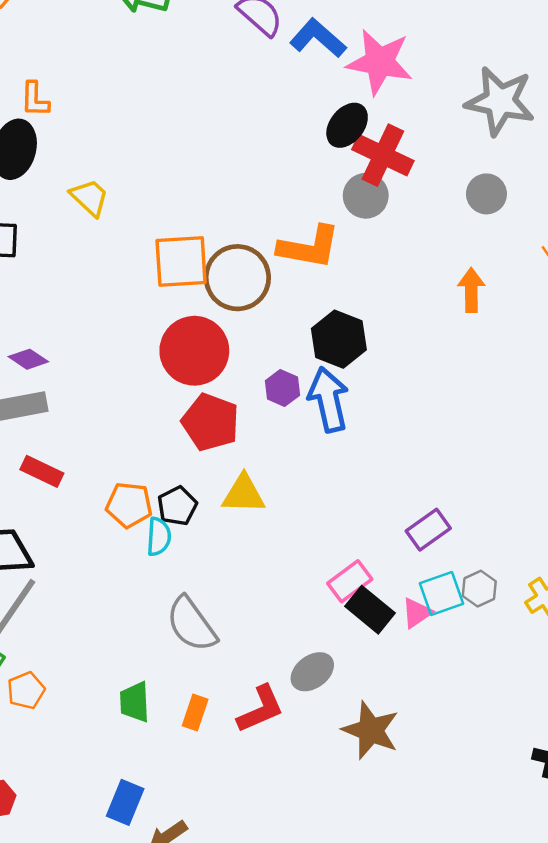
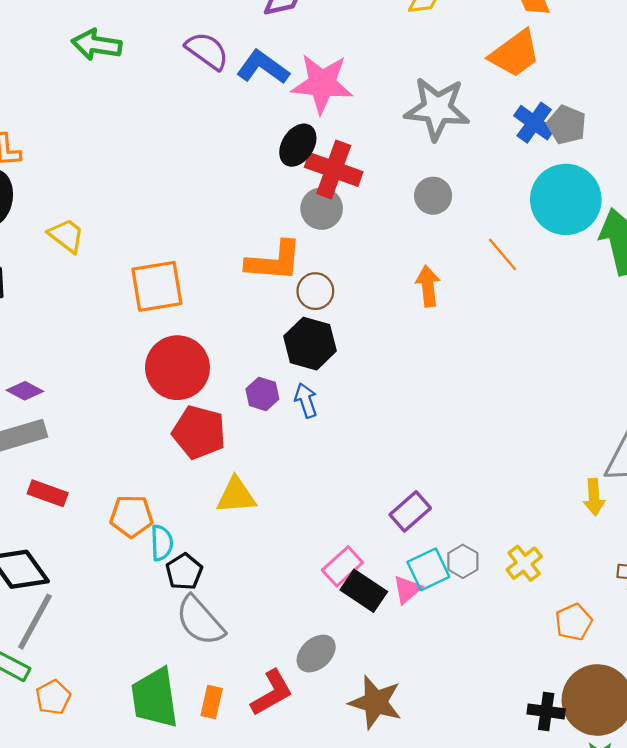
brown circle: (237, 278) -> (315, 291), moved, size x0.6
blue arrow: (328, 400) -> (306, 400), size x0.6
black pentagon: (177, 506) -> (184, 572), moved
green trapezoid: (135, 702) -> (155, 698), size x1.6

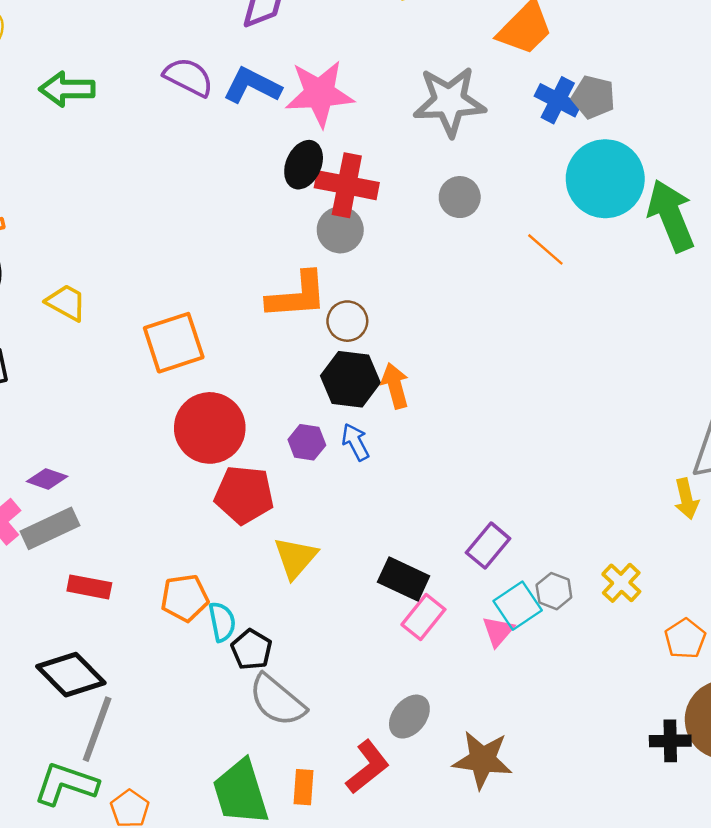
orange arrow: (428, 286) -> (395, 386), moved
yellow triangle: (236, 496) -> (295, 558), turned -36
black rectangle: (364, 591) -> (404, 579), moved

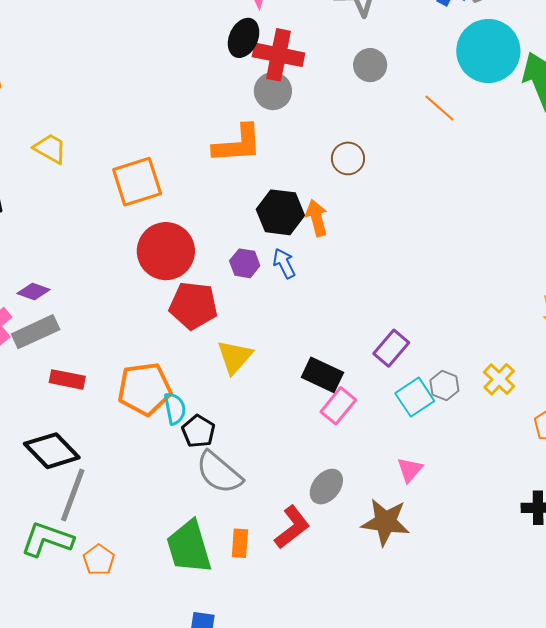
brown circle: (347, 321) -> (348, 158), moved
orange pentagon: (185, 598) -> (145, 389), size x1.4
pink triangle: (498, 631) -> (410, 470), moved

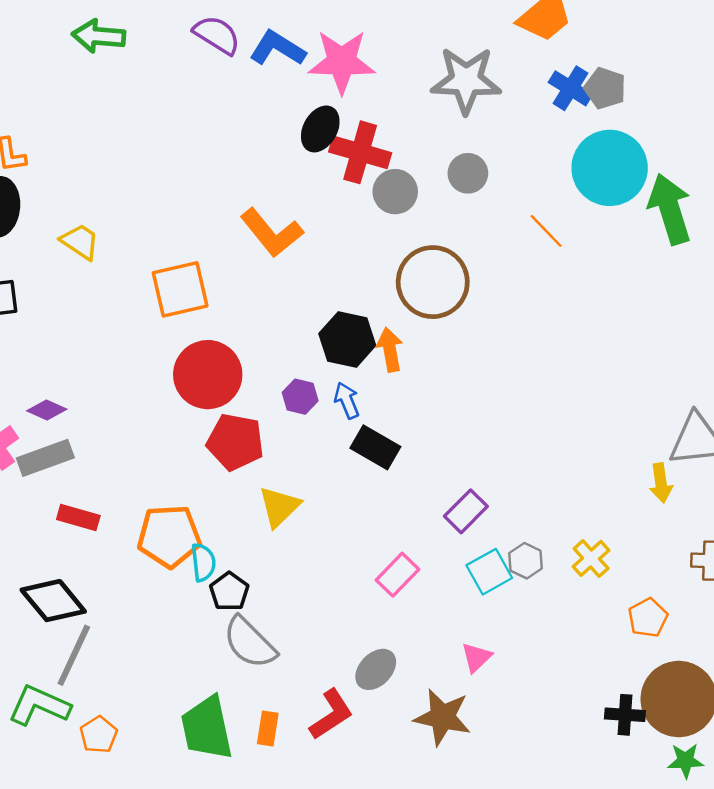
gray circle: (273, 91) -> (395, 192), moved
orange L-shape: (238, 144) -> (272, 233), moved, turned 50
brown circle: (348, 158) -> (433, 282), size x1.8
black rectangle: (322, 375) -> (375, 447), moved

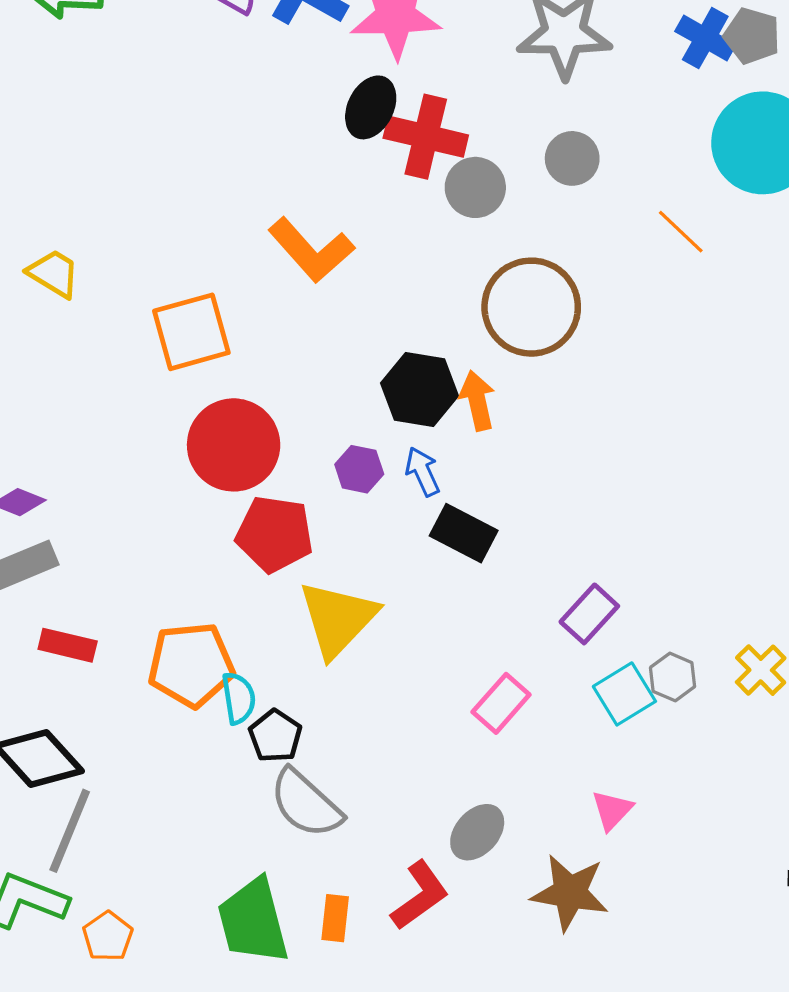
yellow triangle: (279, 507) -> (338, 619), size x1.4

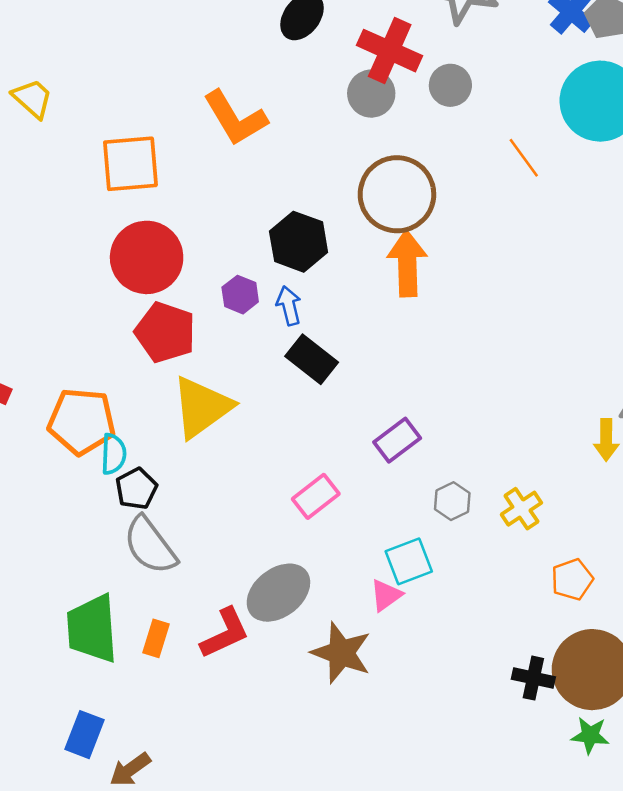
red cross: (426, 137) -> (390, 51), moved
orange arrow: (477, 401) -> (407, 263), moved, size x1.4
cyan square: (624, 694) -> (409, 561), moved
gray ellipse: (477, 832) -> (278, 593), size x1.4

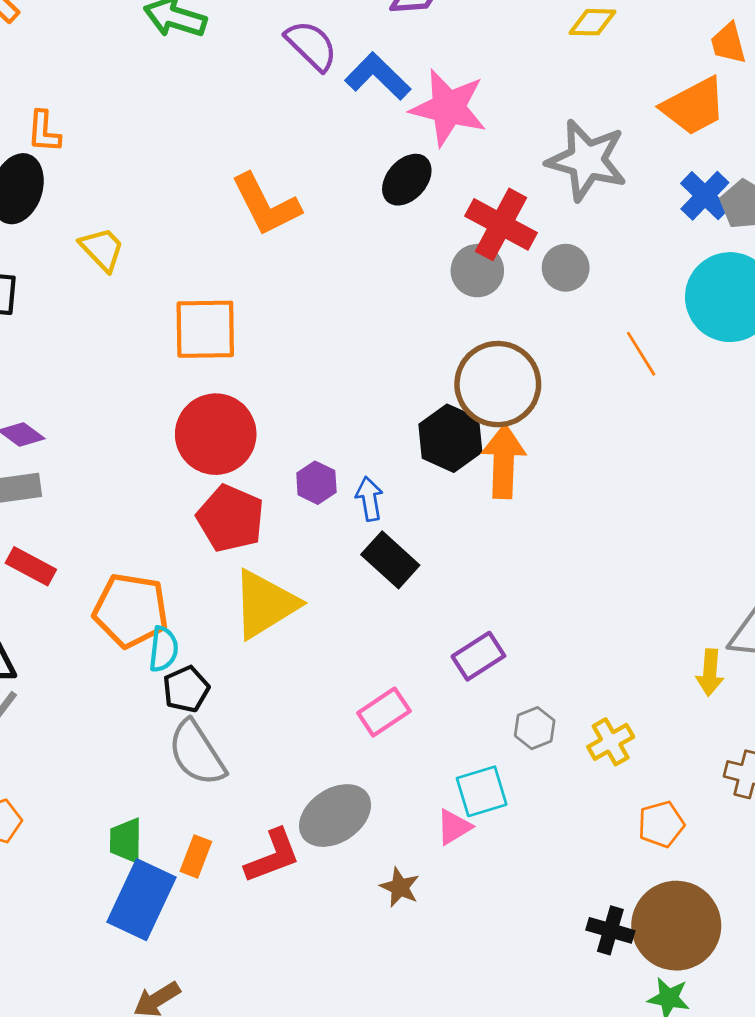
orange L-shape: (235, 118) -> (266, 205), moved
black hexagon: (299, 242) -> (450, 438), moved
green trapezoid: (92, 629) -> (126, 841), size x0.6
brown star: (341, 653) -> (400, 887), size x0.6
blue rectangle: (84, 735) -> (142, 900), moved, size x1.5

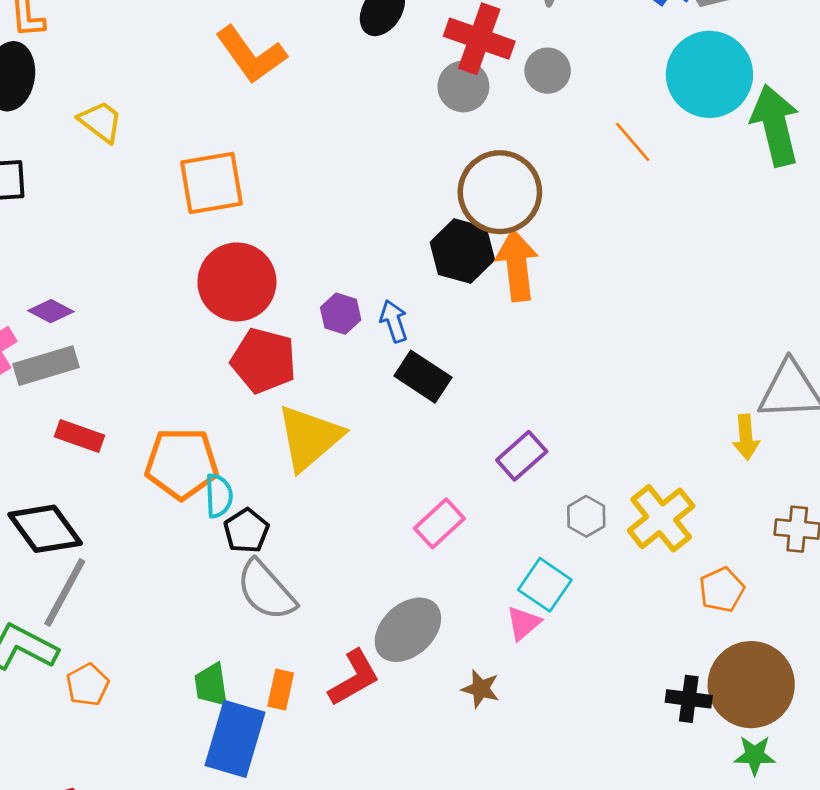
yellow cross: (611, 742) -> (661, 518), size x1.5
cyan square: (482, 791) -> (545, 585), turned -30

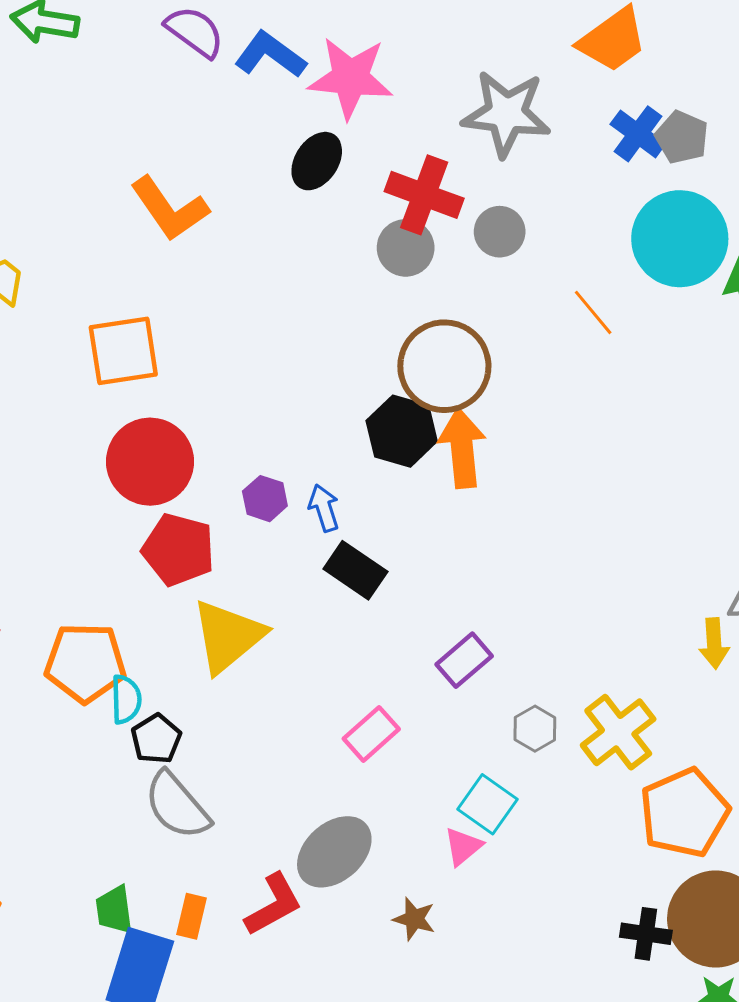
orange pentagon: (722, 590) -> (684, 813), size x1.8

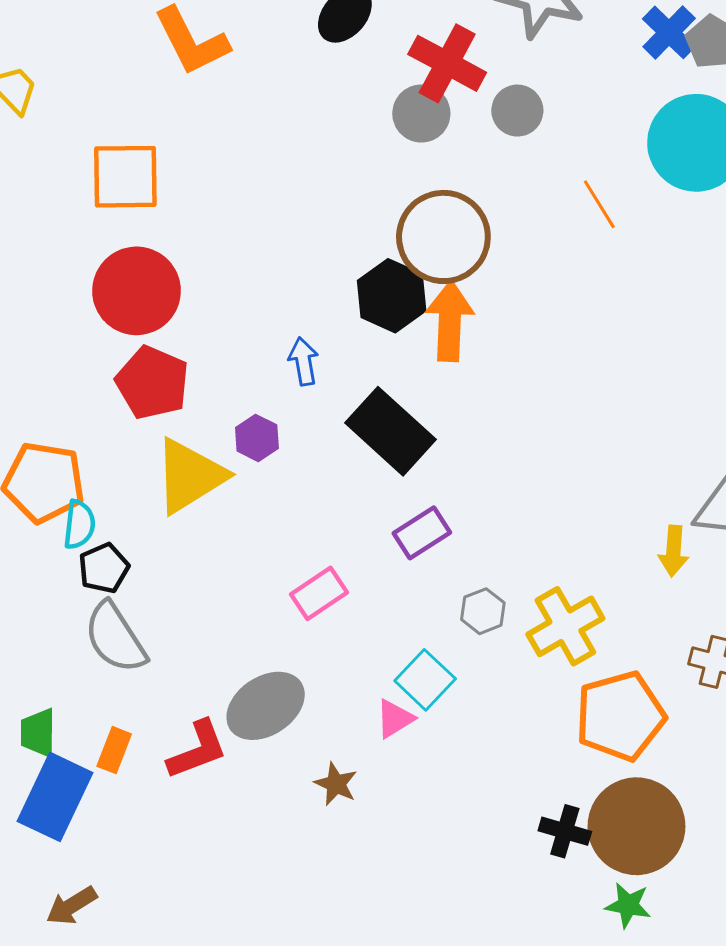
purple hexagon: (265, 499) -> (257, 438), moved
black rectangle: (355, 570) -> (390, 431), moved, size x1.4

